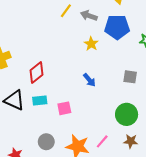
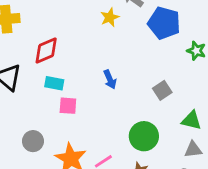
yellow star: (91, 44) -> (110, 17), moved
gray square: (130, 77) -> (162, 90), turned 32
cyan rectangle: (40, 100) -> (54, 83), moved

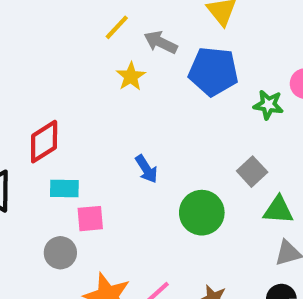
gray square: (162, 90) -> (252, 172), moved
green circle: (144, 136) -> (202, 213), moved
gray circle: (33, 141) -> (60, 253), moved

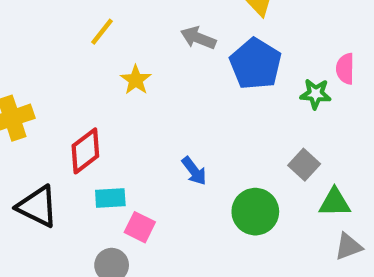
yellow line: (117, 27) -> (102, 32), moved
blue pentagon: (213, 71) -> (256, 64), turned 30
yellow star: (131, 76) -> (136, 80), moved
pink square: (90, 219) -> (140, 227), turned 36

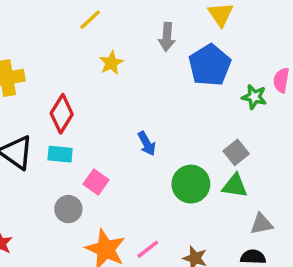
gray arrow: (198, 38) -> (167, 37), turned -116
red diamond: (85, 151) -> (62, 114), turned -30
cyan rectangle: (110, 198) -> (60, 154), moved
green triangle: (335, 202) -> (235, 186), moved

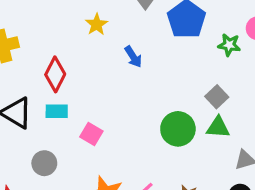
blue arrow: (147, 144) -> (133, 57), moved
gray circle: (68, 209) -> (44, 163), moved

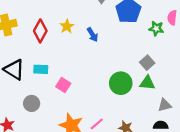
yellow star: (97, 24) -> (67, 26), moved
red diamond: (55, 74) -> (40, 31), moved

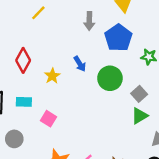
yellow star: (67, 26) -> (52, 76), moved
green circle: (121, 83) -> (110, 78), moved
green triangle: (147, 83) -> (140, 116), turned -35

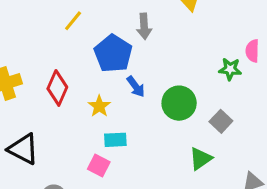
blue pentagon: (118, 38) -> (113, 54), moved
cyan rectangle: (24, 102) -> (115, 140), moved
green triangle: (140, 116) -> (201, 159), moved

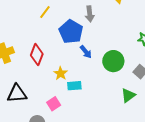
yellow star: (99, 106) -> (61, 73), moved
black triangle: (23, 149) -> (17, 94), turned -30
pink square: (99, 166) -> (54, 104), moved, turned 32

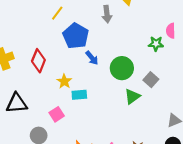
yellow line: (45, 12) -> (57, 13), moved
gray arrow: (90, 14) -> (107, 14), moved
green triangle: (128, 95) -> (132, 96), moved

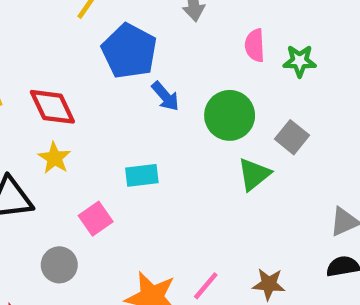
pink semicircle: (171, 31) -> (255, 45), moved
red diamond: (38, 61) -> (52, 107), turned -45
yellow star: (64, 81) -> (54, 158), moved

